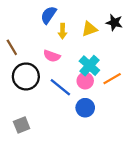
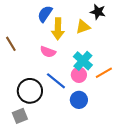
black star: (114, 23) -> (98, 12), moved
yellow arrow: (63, 31) -> (58, 29), size x1.5
black circle: (26, 76) -> (30, 91), moved

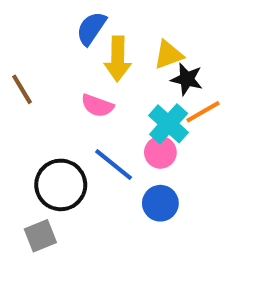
black star: (98, 12) -> (187, 79), moved
orange line: (104, 73) -> (203, 112), moved

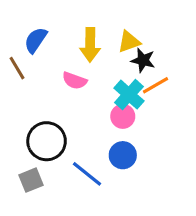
blue semicircle: (91, 28) -> (36, 40), moved
blue line: (114, 165) -> (87, 174), moved

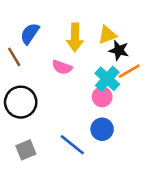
black circle: (47, 141) -> (21, 102), moved

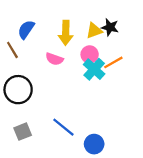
black star: (119, 50) -> (110, 27), moved
pink circle: (102, 97) -> (90, 54), moved
blue circle: (102, 129) -> (94, 144), moved

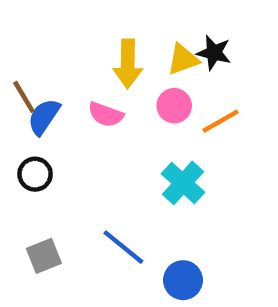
blue semicircle: (26, 29) -> (44, 117), moved
cyan cross: (94, 69) -> (183, 183), moved
black circle: (18, 90) -> (35, 174), size x0.6

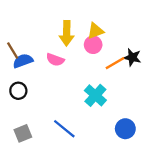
black star: (214, 53) -> (132, 57), moved
pink circle: (174, 106) -> (93, 45), moved
blue semicircle: (44, 117) -> (23, 61), turned 36
blue circle: (183, 280) -> (125, 129), moved

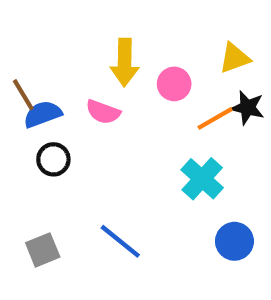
yellow triangle: (95, 31) -> (234, 58), moved
black circle: (18, 91) -> (53, 159), moved
cyan cross: (95, 95) -> (202, 179), moved

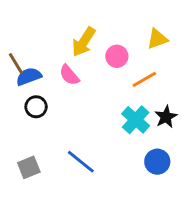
yellow arrow: (125, 62) -> (84, 42), turned 32
black star: (247, 108) -> (166, 117), moved, turned 30
pink semicircle: (103, 112) -> (69, 75), turned 30

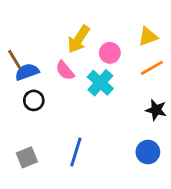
orange line: (144, 79) -> (152, 68), moved
black star: (166, 117) -> (156, 110), turned -30
cyan cross: (136, 120) -> (100, 83), moved
blue line: (81, 162) -> (76, 152), turned 68

